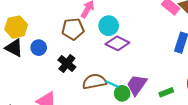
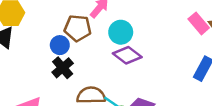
blue circle: (39, 48) -> (60, 45), moved

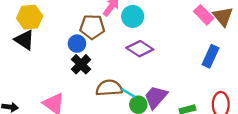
cyan circle: (121, 32) -> (133, 16), moved

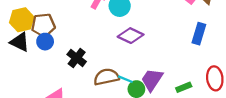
brown pentagon: (92, 27) -> (43, 25), moved
blue circle: (77, 44) -> (45, 42), moved

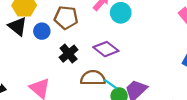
brown pentagon: (43, 25) -> (66, 18), moved
purple diamond: (131, 36) -> (106, 49), moved

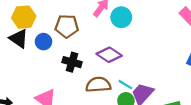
black cross: (69, 54) -> (72, 62), turned -30
cyan line: (111, 84) -> (125, 85), moved

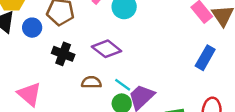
brown semicircle: (98, 85) -> (91, 82), size x0.7

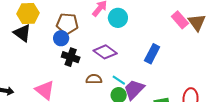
blue circle: (32, 28) -> (61, 38), moved
blue rectangle: (205, 58) -> (152, 54), moved

